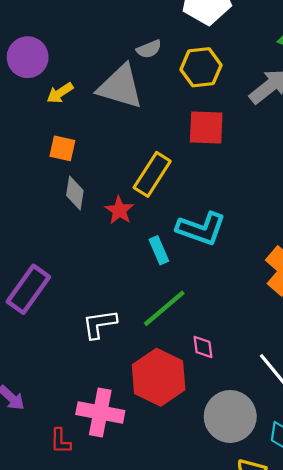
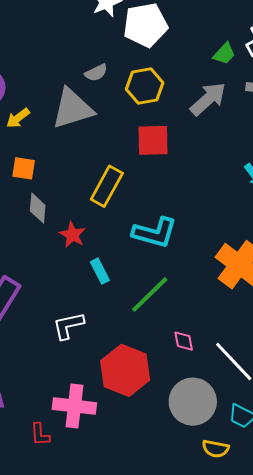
gray triangle: (120, 87) -> (72, 109), turned -30
red star: (119, 210) -> (72, 235), moved
cyan rectangle: (159, 250) -> (100, 271), moved
green line: (164, 308) -> (150, 294), moved
pink diamond: (203, 347) -> (184, 341), moved

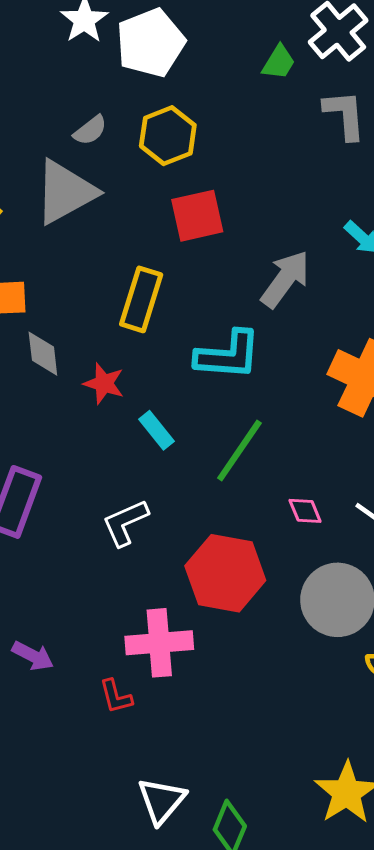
gray arrow: (208, 99) -> (285, 279), moved

